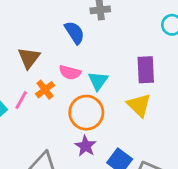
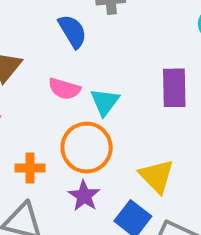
orange cross: (45, 90) -> (30, 168), moved, turned 36
yellow triangle: (139, 105) -> (157, 176), moved

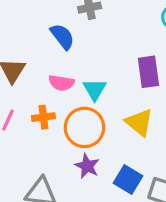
orange cross: (30, 168) -> (43, 117), moved
yellow triangle: (157, 176) -> (139, 122), moved

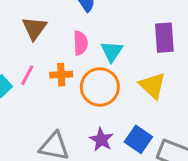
pink semicircle: (61, 83) -> (80, 43), turned -105
purple star: (87, 166) -> (101, 140), moved

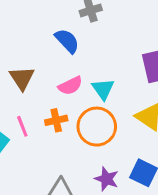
pink semicircle: (80, 43) -> (70, 86), turned 75
pink line: (27, 75) -> (22, 126), turned -40

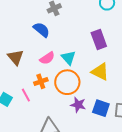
pink line: (22, 126) -> (26, 95), moved
purple star: (107, 179) -> (78, 105), moved

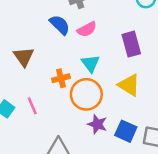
pink semicircle: (47, 58) -> (87, 29), moved
orange cross: (41, 81) -> (61, 78), moved

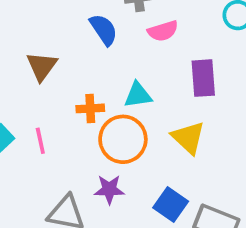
pink semicircle: (87, 29) -> (163, 31), moved
cyan triangle: (91, 63) -> (138, 95), turned 48
purple star: (97, 124) -> (109, 189), moved, turned -30

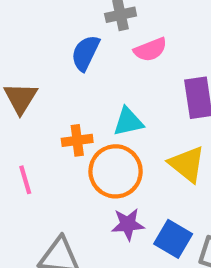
blue semicircle: (104, 30) -> (85, 53), turned -116
purple star: (109, 189) -> (128, 224), moved

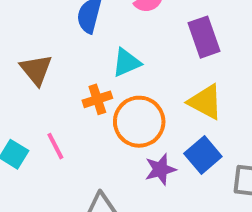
cyan triangle: (128, 122) -> (126, 63), moved
blue square: (173, 239) -> (203, 155), moved, turned 30

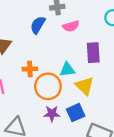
cyan triangle: (126, 63) -> (67, 70), moved

